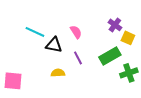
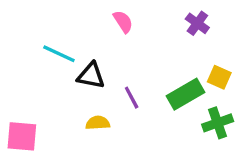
purple cross: (115, 25) -> (197, 23), moved
pink semicircle: (76, 32) -> (123, 22), moved
yellow square: (128, 38) -> (219, 77), moved

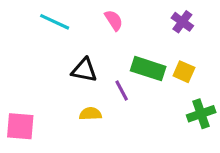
cyan line: (59, 54) -> (55, 22), moved
yellow square: (219, 77) -> (184, 72), moved
green rectangle: (186, 94) -> (148, 69), moved, turned 48

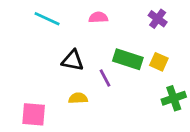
pink semicircle: (114, 20) -> (98, 17), turned -60
pink square: (20, 126) -> (34, 114), moved

